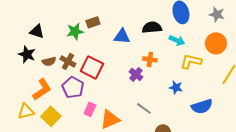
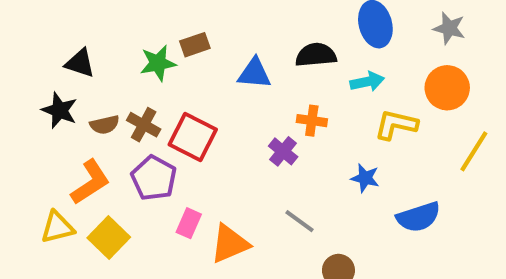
cyan arrow: (177, 40) -> (367, 82), turned -35

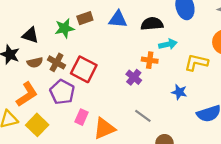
black triangle: (80, 63) -> (30, 35), moved
blue triangle: (254, 73) -> (118, 19), moved
cyan arrow: (367, 82) -> (168, 44), moved

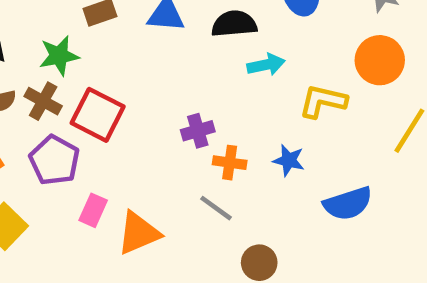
green star: (64, 28) -> (59, 56), moved
orange cross: (150, 60) -> (230, 163), moved
purple cross: (134, 77) -> (198, 131), turned 35

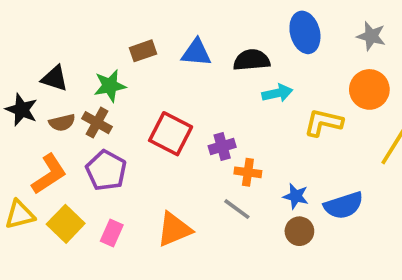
red square: (98, 115) -> (171, 134), moved
blue star: (289, 160) -> (296, 196), moved
pink rectangle: (93, 210) -> (112, 233), moved
brown circle: (259, 263) -> (299, 231), moved

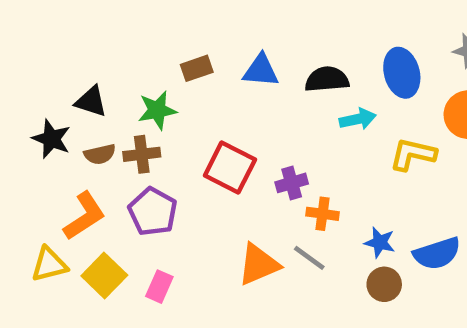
blue ellipse: (305, 32) -> (402, 73), moved
brown cross: (97, 123) -> (142, 154), turned -36
orange triangle: (174, 229) -> (259, 264), moved

